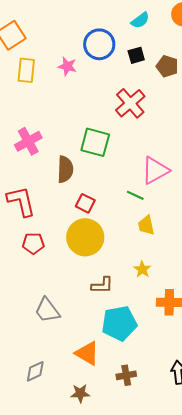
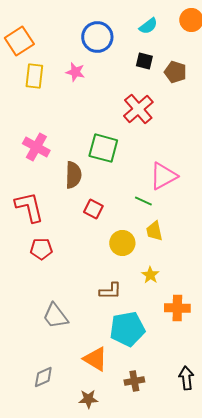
blue circle: (99, 44) -> (97, 37), moved
black square: (136, 55) -> (144, 61), turned 30
pink cross: (28, 141) -> (36, 147), turned -32
yellow circle: (85, 237) -> (122, 243), moved, size x0.7

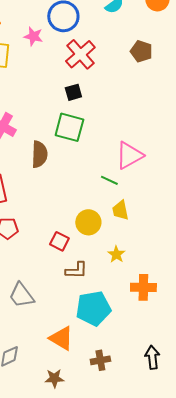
black square: (144, 61) -> (73, 92), moved, turned -30
pink star: (75, 72) -> (33, 36), moved
red cross: (138, 109) -> (80, 54), moved
red square: (93, 209) -> (59, 241), moved

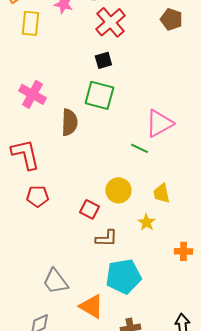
yellow trapezoid: (120, 210) -> (161, 193), moved
orange cross: (143, 287) -> (183, 251), moved, size x0.7
gray trapezoid: (21, 295) -> (55, 281), moved

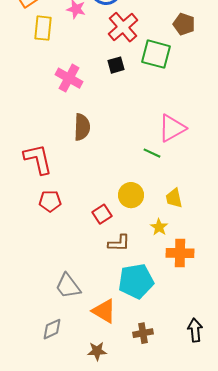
pink cross: (32, 94) -> (69, 78), moved
green square: (99, 95) -> (156, 54), moved
red square: (89, 209) -> (102, 214), turned 30
orange cross: (183, 251) -> (180, 253), moved, size x1.5

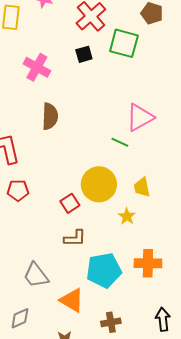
yellow circle: (131, 195) -> (99, 184), size x1.4
brown L-shape: (119, 243) -> (75, 238), moved
orange cross: (180, 253) -> (148, 263), moved

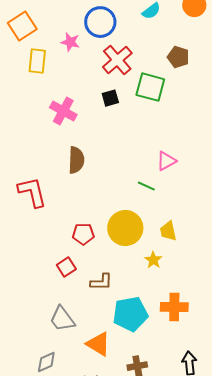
pink triangle: (140, 117) -> (166, 161), size x0.7
red pentagon: (18, 190) -> (83, 234), moved
red square: (70, 203) -> (66, 267), moved

